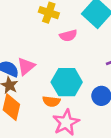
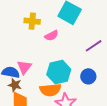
orange semicircle: (51, 101) -> (50, 90), size x1.5

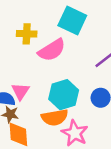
pink semicircle: (52, 36) -> (52, 50), size x1.6

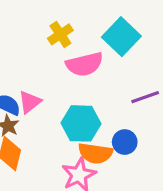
yellow cross: (27, 34) -> (60, 34), turned 36
orange semicircle: (55, 117) -> (95, 153), moved

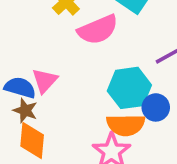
cyan hexagon: (81, 123) -> (129, 88), moved

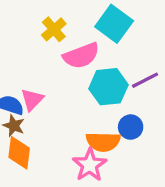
cyan hexagon: (129, 88) -> (108, 87), moved

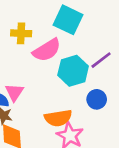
yellow cross: (54, 29) -> (21, 33), turned -36
orange semicircle: (103, 142) -> (58, 118), moved

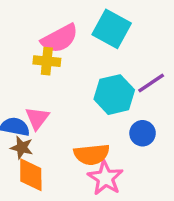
yellow cross: (21, 33) -> (47, 61), moved
pink semicircle: (47, 50) -> (60, 38), moved

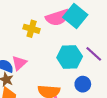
pink semicircle: (60, 38) -> (57, 18), moved
purple line: (151, 83) -> (94, 54), turned 66

